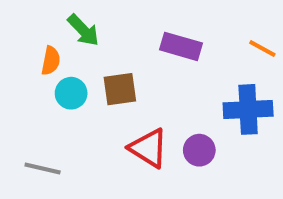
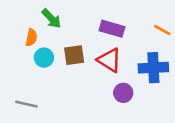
red triangle: (148, 148) -> (109, 60), moved

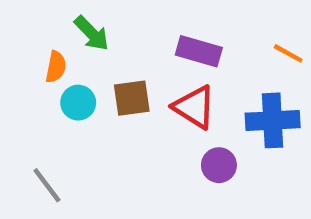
gray line: (26, 104) -> (47, 185), turned 40

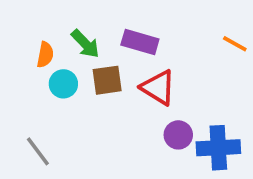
green arrow: (92, 33) -> (85, 44), moved
purple rectangle: (199, 51) -> (140, 42), moved
blue cross: (273, 120) -> (218, 148), moved

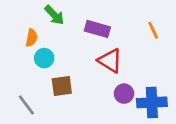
green arrow: (85, 44) -> (54, 15), moved
orange line: (235, 44) -> (153, 30), moved, turned 36
brown square: (107, 80) -> (62, 86), moved

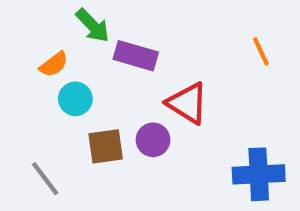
purple rectangle: (97, 29) -> (136, 56), moved
orange semicircle: (31, 38) -> (54, 64), turned 42
purple circle: (124, 94) -> (153, 140), moved

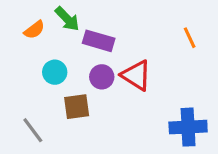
orange semicircle: (54, 64) -> (34, 30), moved
purple circle: (153, 140) -> (102, 77), moved

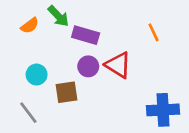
orange line: (190, 38) -> (154, 32), moved
cyan circle: (55, 72) -> (37, 75), moved

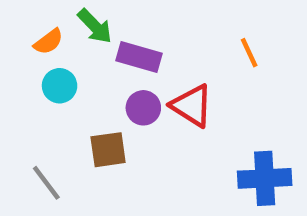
cyan circle: (37, 75) -> (60, 86), moved

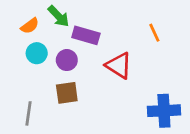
purple circle: (143, 108) -> (67, 60), moved
gray line: (46, 183) -> (28, 113), turned 45

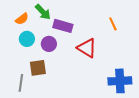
brown square: (67, 93) -> (38, 68), moved

